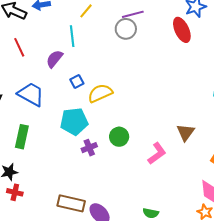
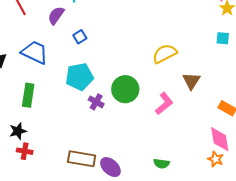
yellow semicircle: (100, 93) -> (165, 54), moved
green circle: (119, 137) -> (125, 89), size x1.4
purple cross: (89, 148) -> (96, 102), turned -35

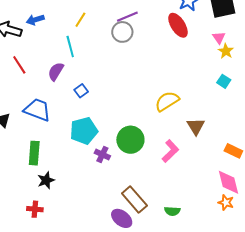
cyan square: (223, 38) -> (224, 81), turned 32
black star: (18, 131) -> (46, 180), moved
brown rectangle: (82, 159) -> (134, 200), moved, turned 44

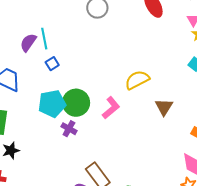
cyan line: (70, 46) -> (44, 39), moved
green circle: (130, 140) -> (76, 103), moved
pink L-shape: (170, 151) -> (111, 108), moved

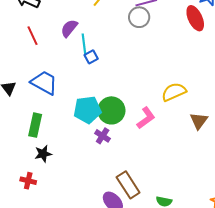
purple semicircle: (28, 43) -> (69, 28), moved
blue square: (52, 64) -> (91, 57), moved

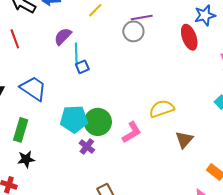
red line: (33, 36) -> (15, 39), moved

